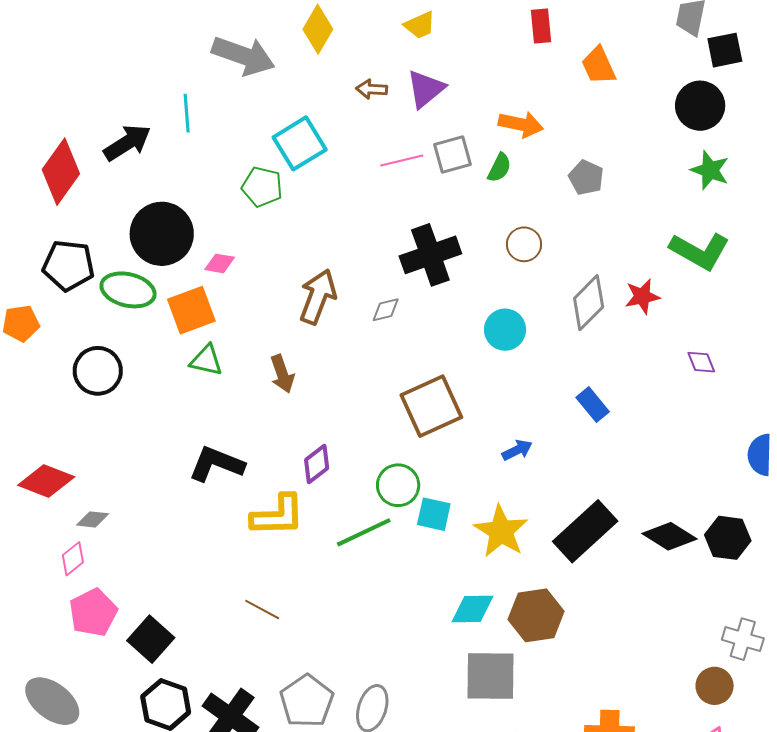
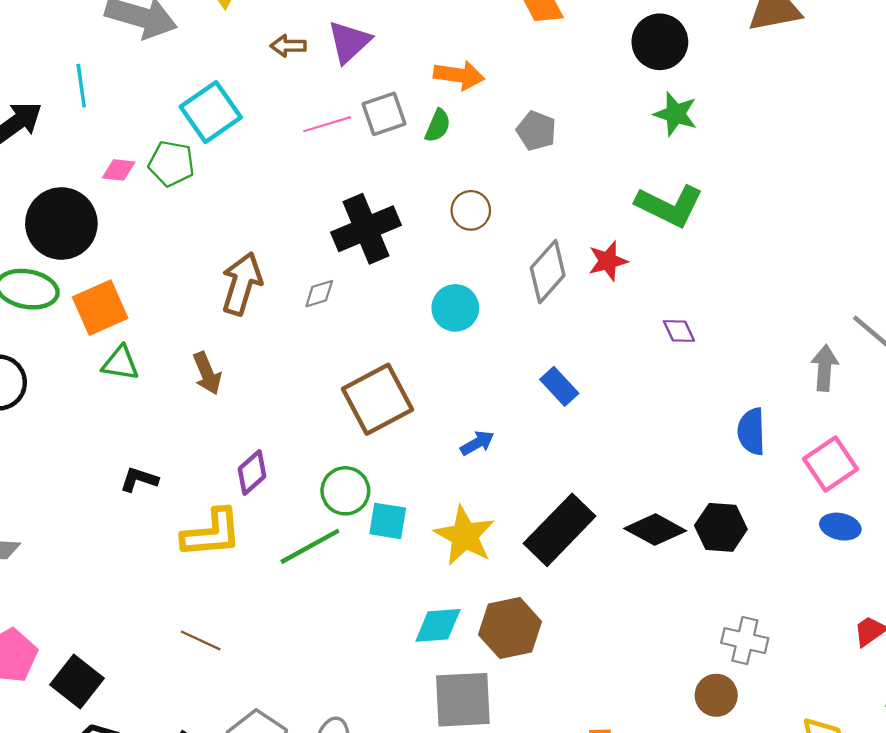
pink diamond: (220, 263) -> (119, 170), moved
black L-shape: (216, 464) -> (139, 479), size x0.6

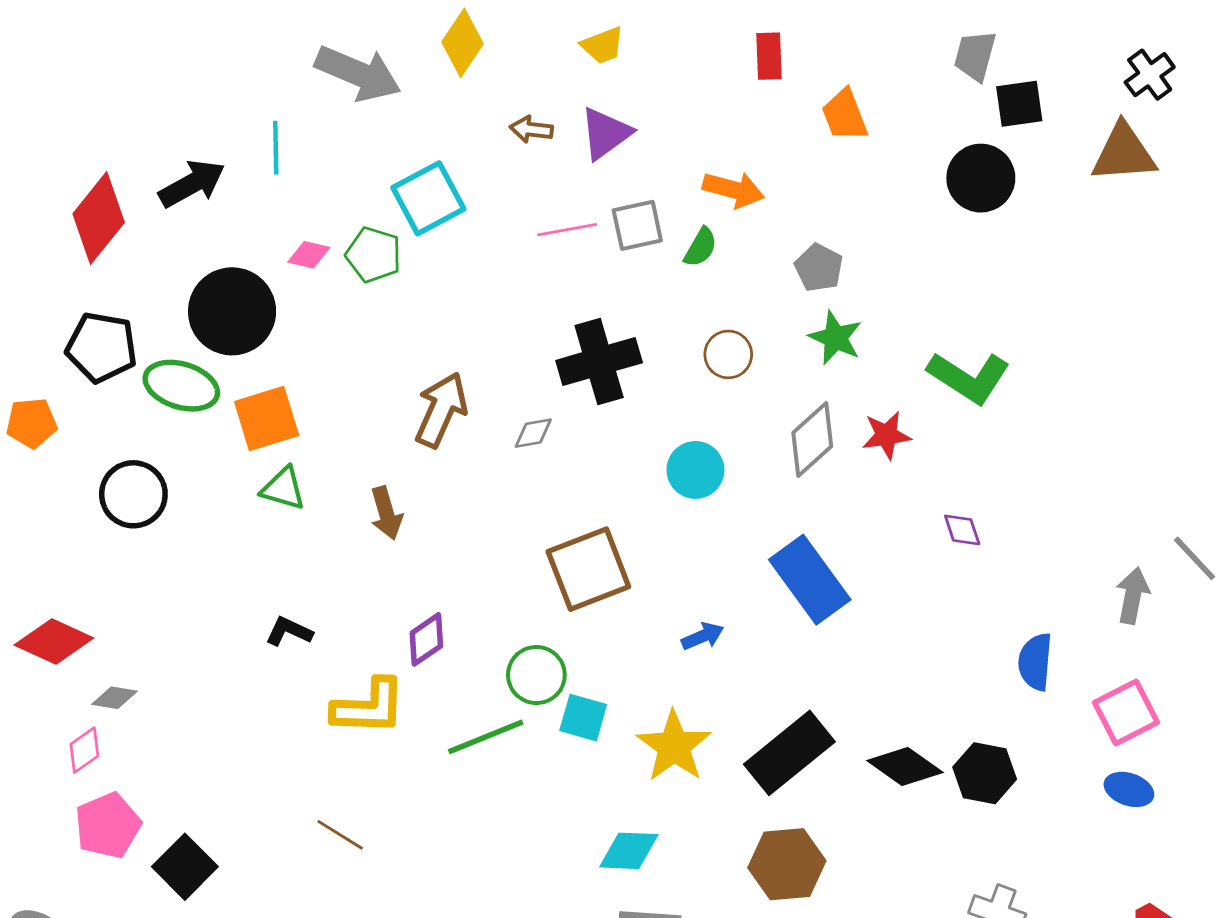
green star: (675, 114) -> (835, 338), moved
blue rectangle: (559, 386) -> (810, 580), size x1.8
brown hexagon: (510, 628) -> (787, 864), moved

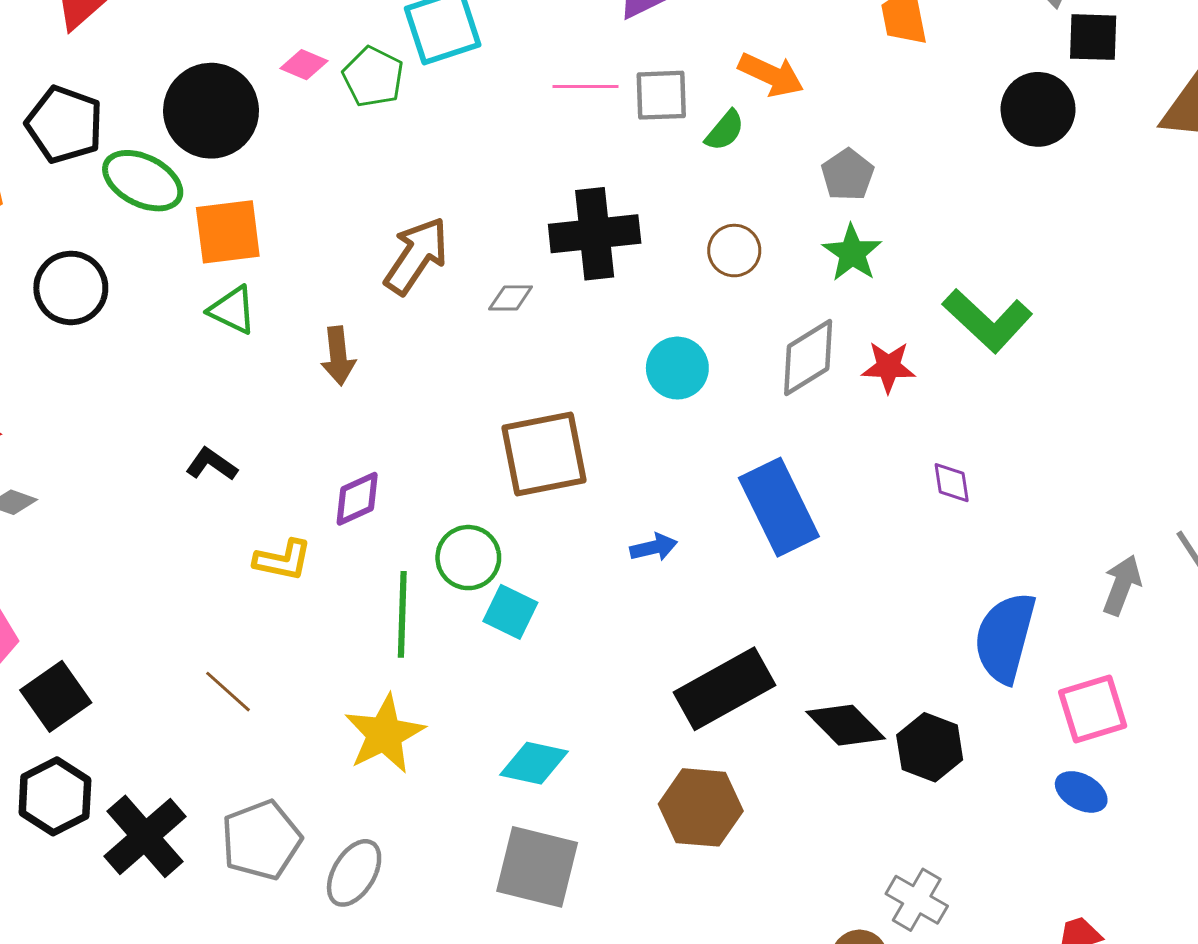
blue semicircle: (1035, 662) -> (1005, 638), size x1.5
yellow L-shape: (369, 707) -> (283, 560), size x0.7
green line: (486, 737) -> (402, 614), turned -76
yellow star: (674, 746) -> (384, 734), moved

